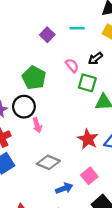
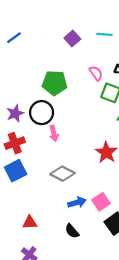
green pentagon: (34, 78) -> (55, 83), turned -30
pink square: (89, 176) -> (101, 202), moved

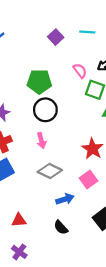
black circle: (42, 113) -> (45, 110), moved
pink arrow: (54, 133) -> (41, 140), moved
pink square: (101, 202) -> (88, 179), moved

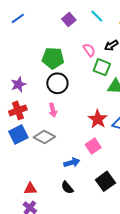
cyan line: (87, 32) -> (97, 16), turned 40
gray diamond: (50, 171) -> (44, 137), moved
red triangle: (19, 220) -> (30, 189), moved

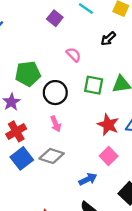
pink semicircle: (89, 50) -> (74, 55), moved
green pentagon: (53, 58) -> (28, 74), moved
green square: (102, 67) -> (94, 85), moved

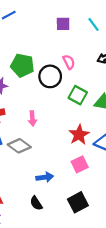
purple square: (55, 18) -> (63, 24), turned 32
black circle: (55, 93) -> (50, 76), moved
pink square: (109, 156) -> (80, 164), moved

